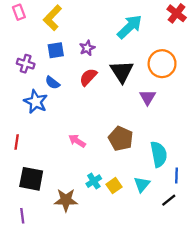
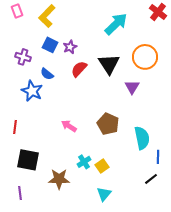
purple star: (87, 48) -> (70, 47), moved
blue square: (56, 50) -> (50, 45), turned 35
cyan triangle: (142, 184) -> (104, 194), moved

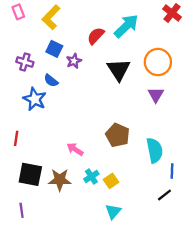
purple star: (70, 47) -> (74, 61), moved
red semicircle: (79, 69) -> (96, 36), moved
purple triangle: (132, 87) -> (156, 95), moved
pink arrow: (69, 126) -> (75, 149), moved
brown star: (59, 179) -> (60, 180), moved

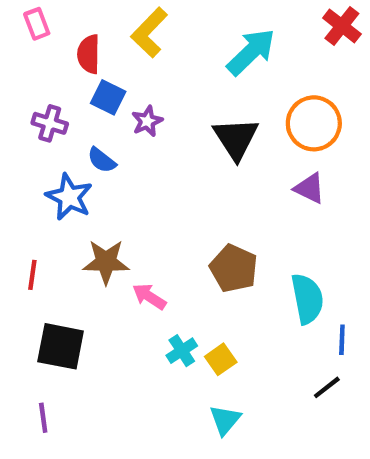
yellow L-shape: (51, 17) -> (149, 32), moved
red semicircle: (96, 36) -> (89, 54), moved, turned -42
purple triangle: (156, 95) -> (309, 188), turned -35
brown star: (60, 180) -> (106, 262), moved

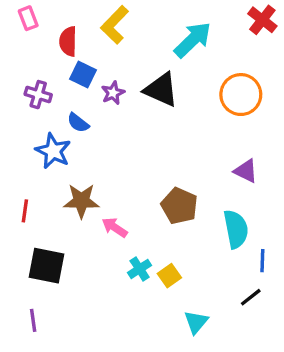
black triangle: (236, 139) -> (161, 90), moved, turned -33
purple triangle: (309, 188) -> (246, 171), moved
cyan triangle: (225, 420) -> (196, 322), moved

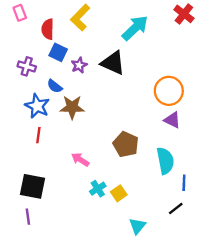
orange circle: (241, 95) -> (169, 91), moved
brown star: (81, 201) -> (72, 107), moved
red line: (25, 211) -> (38, 135), moved
purple line: (33, 320) -> (28, 217), moved

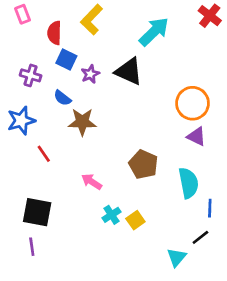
blue star: (37, 106) -> (21, 121), moved, turned 30
red line: (38, 135) -> (44, 154), turned -42
cyan triangle: (137, 226) -> (177, 257), moved

